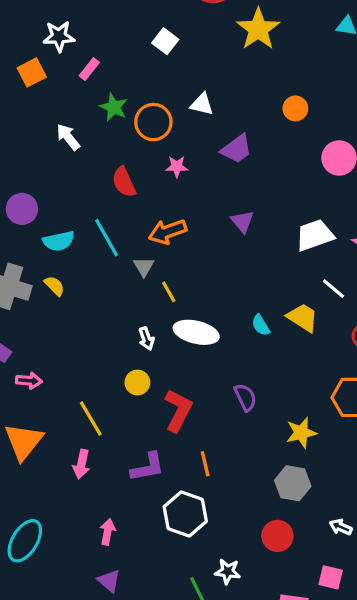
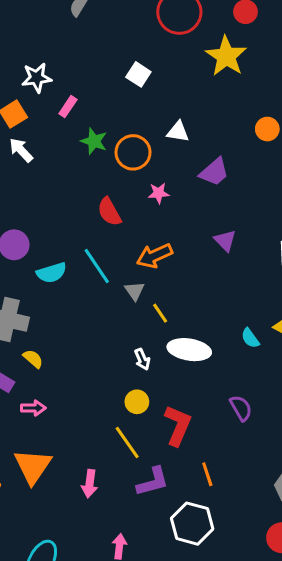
white arrow: (68, 137) -> (21, 150), moved
yellow semicircle: (55, 286) -> (33, 359), moved
yellow line: (91, 419) -> (127, 442), moved

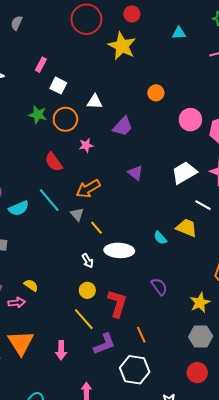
white square: (138, 74) -> (58, 86), moved
pink rectangle: (68, 107) -> (41, 65), moved
yellow semicircle: (33, 359) -> (31, 285), moved

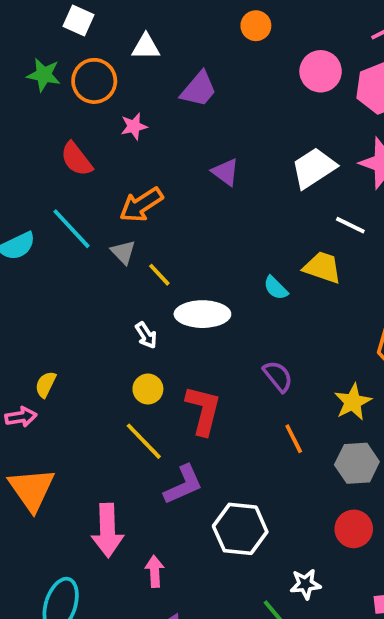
yellow semicircle: (31, 285) -> (46, 384), turned -96
orange line: (141, 335) -> (294, 439), moved
pink arrow: (61, 350) -> (108, 530), moved, size x1.5

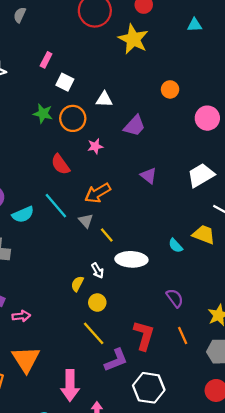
yellow semicircle: (46, 384) -> (77, 284), moved
red L-shape: (203, 410) -> (144, 335), moved

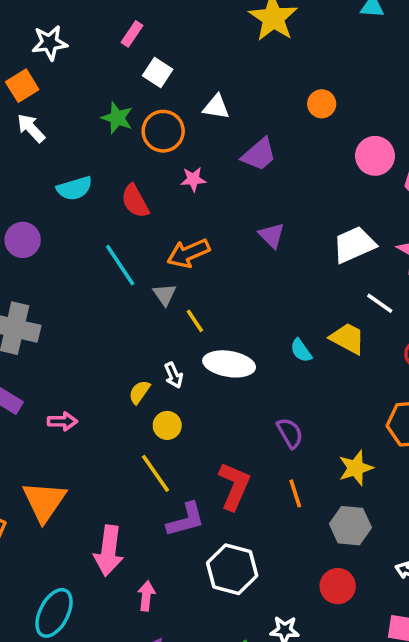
cyan semicircle: (23, 214) -> (74, 188), moved
pink arrow: (21, 316) -> (62, 421), moved

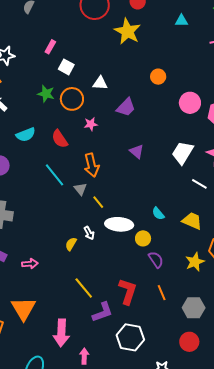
white trapezoid: (354, 245) -> (183, 153), turned -30
orange arrow: (188, 253) -> (92, 165), turned -75
yellow trapezoid: (348, 338) -> (192, 221), moved
yellow circle: (167, 425) -> (143, 238), moved
yellow star: (356, 468) -> (195, 262), moved

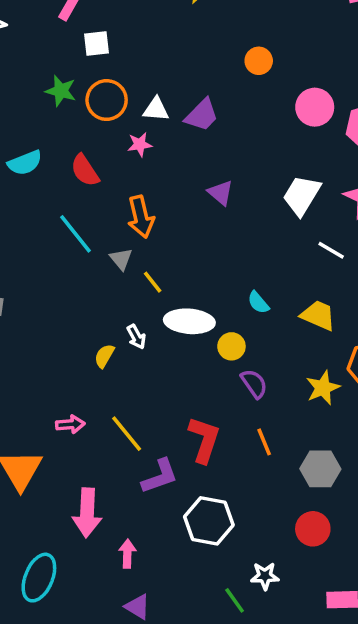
white square: (66, 67) -> (97, 43), turned -35
white triangle: (100, 83) -> (156, 109), moved
pink arrow: (30, 264) -> (70, 424), moved

